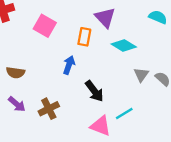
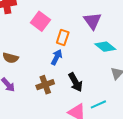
orange rectangle: (84, 37) -> (63, 37), moved
brown cross: (49, 109) -> (45, 85), moved

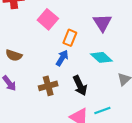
cyan diamond: (105, 47) -> (101, 57), moved

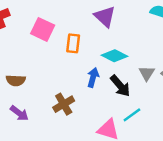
blue arrow: (62, 58) -> (93, 77), moved
black arrow: (80, 86) -> (120, 86), moved

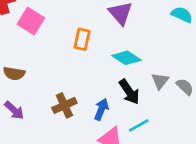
pink square: (43, 29) -> (31, 21), moved
blue arrow: (93, 77) -> (101, 109), moved

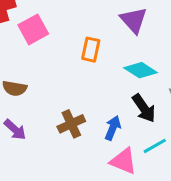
pink square: (31, 21) -> (33, 29), turned 30

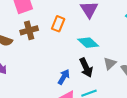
brown cross: (71, 124) -> (29, 30), moved

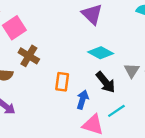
orange rectangle: (58, 24) -> (62, 82), moved
brown cross: (29, 30) -> (29, 56), turned -30

